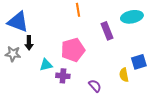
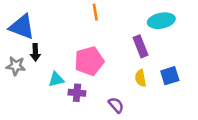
purple rectangle: (107, 31) -> (140, 46), moved
yellow semicircle: (124, 75) -> (140, 78), moved

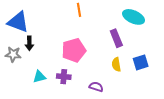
cyan ellipse: (161, 21) -> (134, 17), turned 35
cyan triangle: (56, 79) -> (39, 77), moved
purple semicircle: (116, 105) -> (96, 87), turned -32

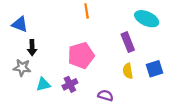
blue triangle: (18, 22) -> (20, 24), size x0.7
gray star: (13, 54) -> (22, 68), moved
purple cross: (64, 77) -> (70, 84), turned -32

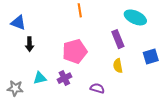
gray star: (22, 68) -> (15, 88), moved
blue square: (154, 69) -> (151, 56), moved

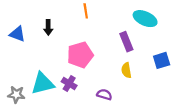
blue triangle: (18, 23) -> (17, 34), moved
black arrow: (30, 44) -> (48, 27), moved
cyan triangle: (40, 78) -> (43, 84), size x1.6
purple cross: (64, 78) -> (69, 84), turned -32

